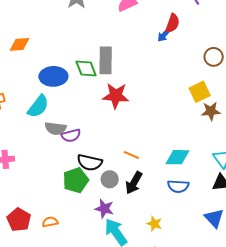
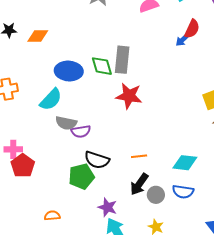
orange line: (131, 155) -> (139, 156), turned -35
gray circle: (110, 179) -> (156, 195), moved
red pentagon: (19, 220) -> (23, 166), moved

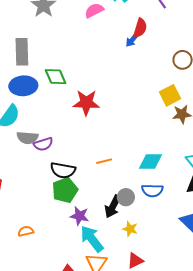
gray rectangle: (122, 60) -> (22, 52), moved
green pentagon: (81, 176) -> (65, 190), moved
black arrow: (139, 184) -> (113, 207), moved

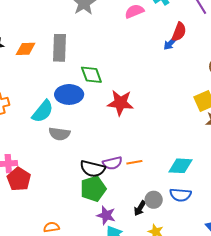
blue ellipse: (23, 86) -> (69, 94), moved
purple semicircle: (43, 144) -> (112, 163), moved
black arrow: (113, 207) -> (140, 208), size x0.7

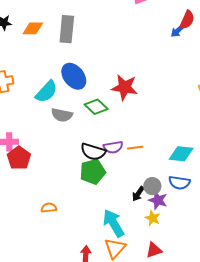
green diamond: (91, 75) -> (96, 107), moved, turned -30
blue ellipse: (69, 94) -> (74, 76), turned 48
purple star: (106, 215) -> (158, 200), moved

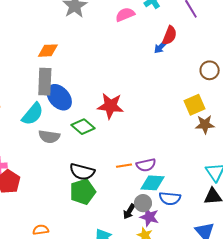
orange diamond: (33, 28) -> (48, 51), moved
gray rectangle: (67, 29) -> (45, 82), moved
purple semicircle: (113, 147) -> (146, 165), moved
cyan diamond: (181, 154) -> (152, 183), moved

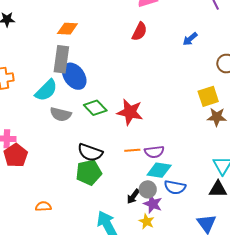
red semicircle: (170, 35) -> (139, 32), moved
blue arrow: (161, 47) -> (190, 39), moved
red star: (110, 106) -> (130, 112), moved

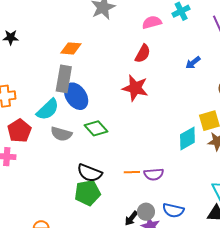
red star: (130, 112) -> (135, 88), moved
red pentagon: (16, 155) -> (19, 131), moved
cyan diamond: (159, 170) -> (187, 138), moved, turned -40

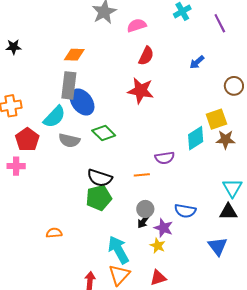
pink semicircle: (152, 22) -> (137, 25), moved
purple semicircle: (154, 174) -> (165, 158), moved
gray circle: (146, 212) -> (145, 209), moved

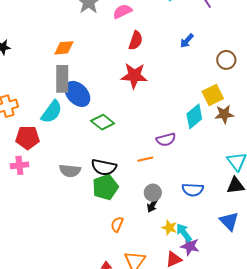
red pentagon: (27, 140) -> (27, 138), turned -30
gray semicircle: (69, 140) -> (70, 171), moved
purple star: (163, 228) -> (190, 246), moved
orange semicircle: (54, 233) -> (117, 224), moved, turned -56
cyan arrow: (118, 250) -> (184, 232), moved, size x0.7

